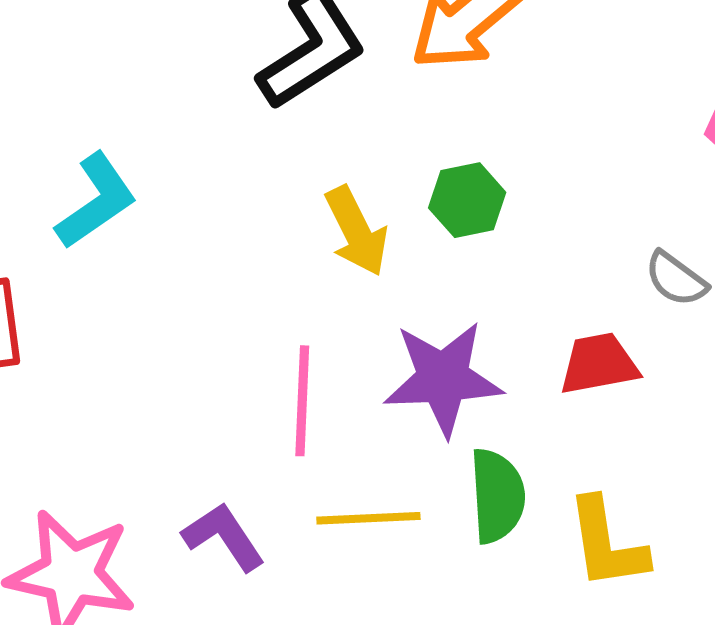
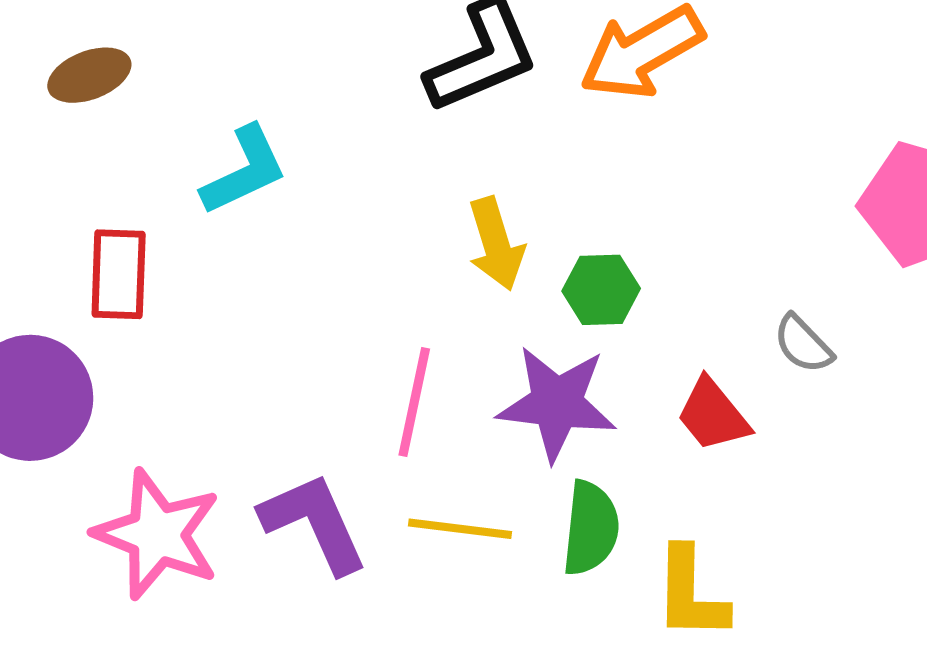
green hexagon: (467, 200) -> (601, 290), moved
red trapezoid: (599, 364) -> (713, 415), turned -128
purple L-shape: (224, 537) -> (314, 523), size x1.4

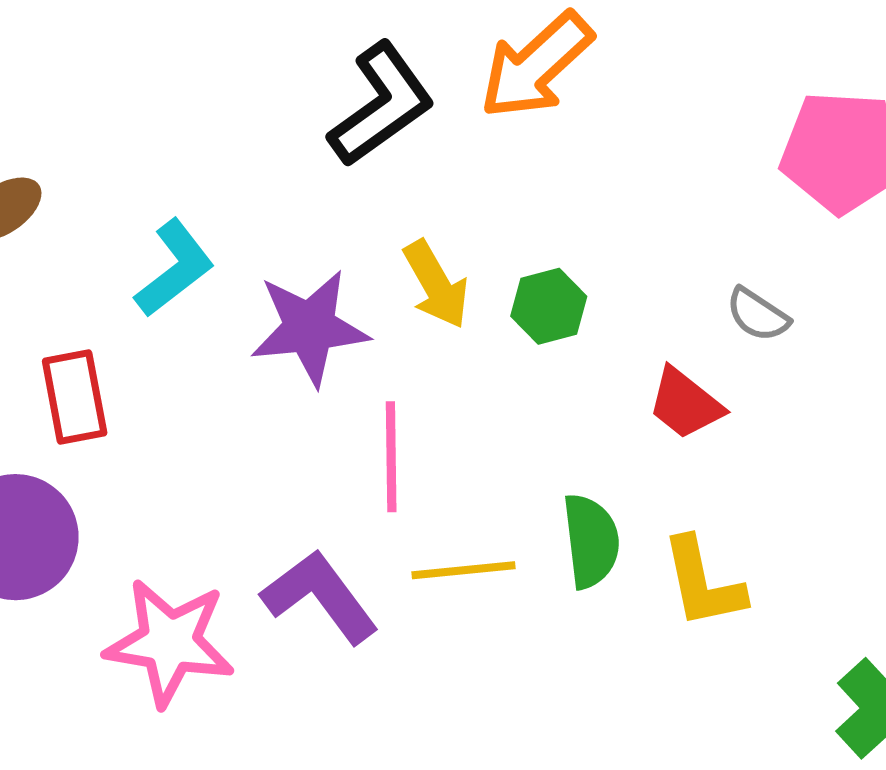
purple star: (557, 403) -> (310, 328), moved

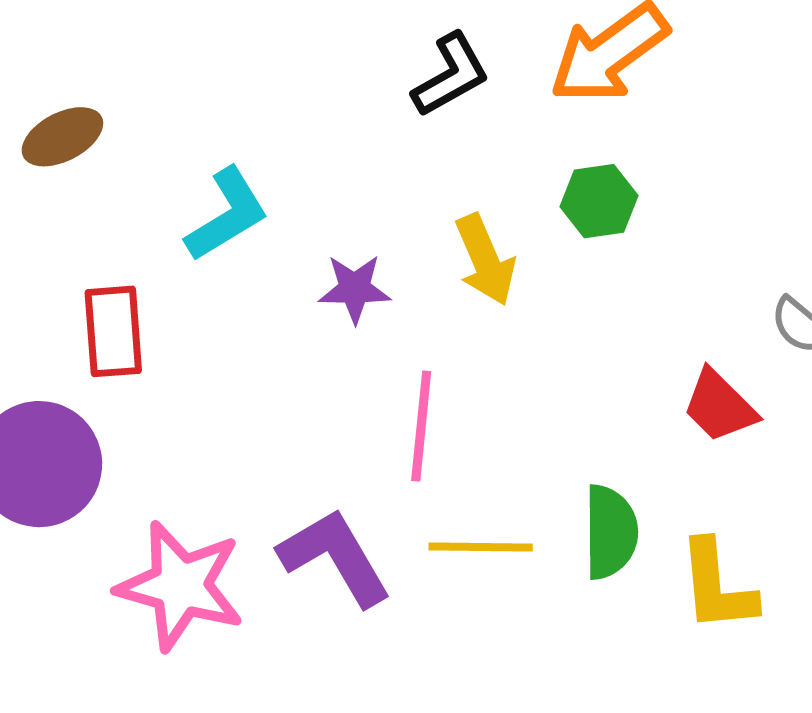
black L-shape: (381, 105) -> (451, 75), size x0.7
green hexagon: (549, 306) -> (599, 201), moved
purple star: (310, 328) -> (355, 289), size x0.6

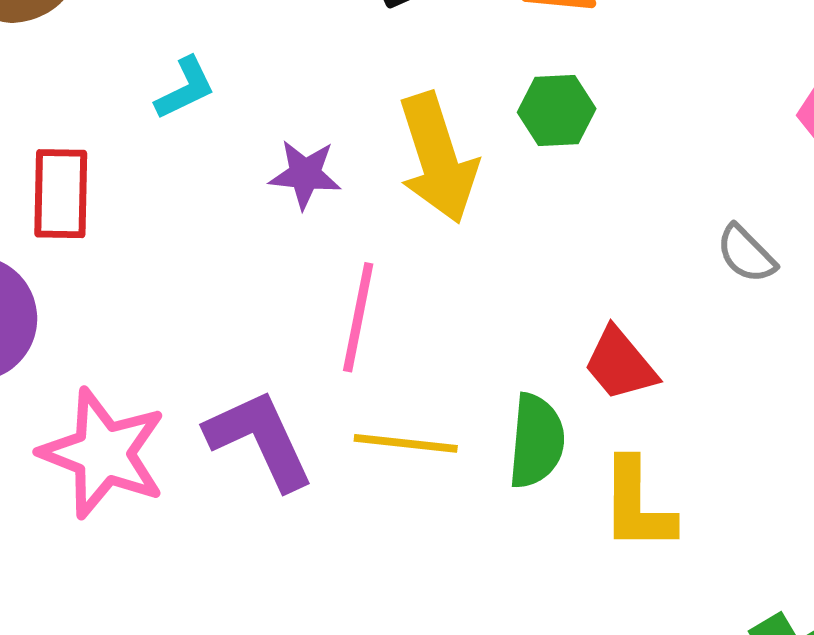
cyan L-shape: (227, 215) -> (185, 88), size x0.7
yellow arrow: (485, 260) -> (438, 158), size x1.4
red trapezoid: (720, 406) -> (620, 364), moved

